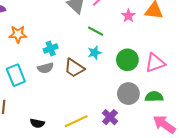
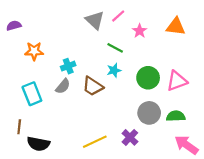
pink star: (128, 16) -> (140, 31), moved
gray semicircle: (46, 68) -> (63, 86), turned -35
black semicircle: (37, 123) -> (38, 144), moved, size x1.5

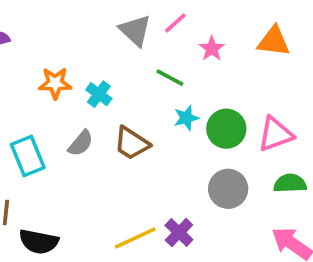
orange star: (34, 51) -> (55, 83), moved
cyan cross: (68, 66) -> (99, 94), moved, turned -32
cyan star: (114, 70) -> (186, 118), moved
green semicircle: (176, 116) -> (290, 183), moved
purple cross: (130, 137) -> (179, 232), moved

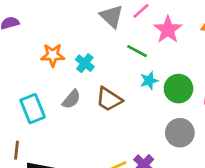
pink star: (212, 49) -> (168, 30), size x1.5

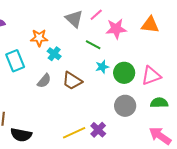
pink star: (168, 30) -> (116, 29), turned 30
orange star: (53, 55) -> (39, 38), moved
cyan rectangle: (33, 109) -> (15, 61), moved

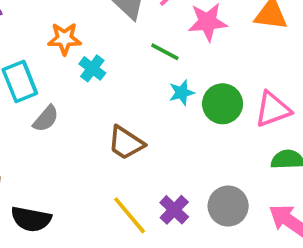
gray semicircle: (44, 81) -> (46, 119), moved
brown trapezoid: (72, 81) -> (126, 143), moved
gray circle: (125, 106) -> (228, 206), moved
yellow line: (74, 133) -> (130, 215), turned 75

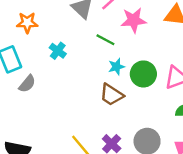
orange star: (64, 39) -> (27, 23), moved
brown trapezoid: (126, 143) -> (112, 95), moved

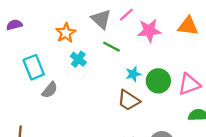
orange star: (27, 23) -> (66, 33), moved, turned -30
green line: (105, 40) -> (111, 47), moved

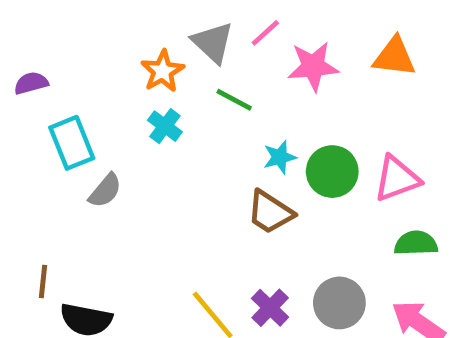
purple semicircle: (14, 25) -> (31, 83), moved
orange star: (66, 33) -> (163, 71), moved

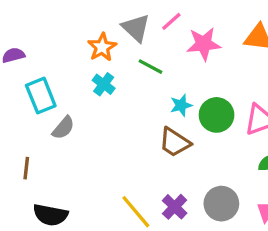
brown line: (43, 281) -> (26, 168), moved

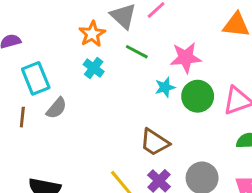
pink star: (204, 44) -> (186, 58), moved
brown trapezoid: (175, 142) -> (155, 142), moved
brown line: (26, 168) -> (22, 117), moved

